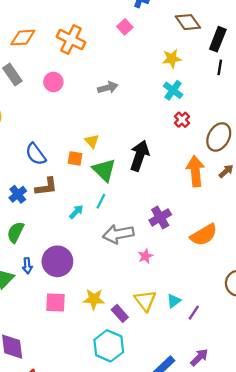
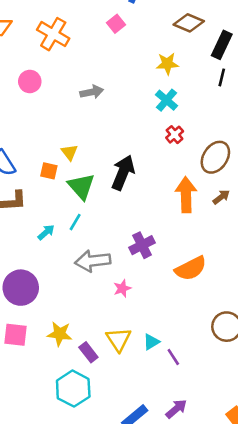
brown diamond: (188, 22) -> (189, 23), turned -35
purple line: (194, 313) -> (173, 357), turned -70

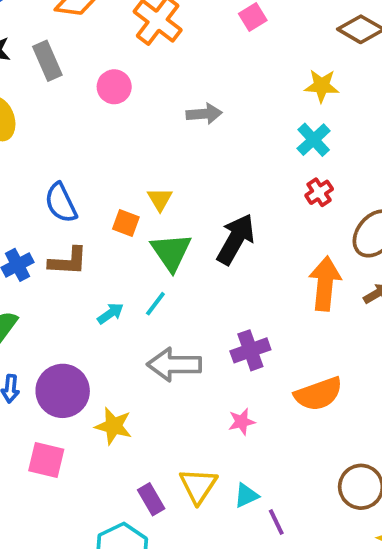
pink star: (122, 288) -> (242, 422), moved
yellow star: (60, 334) -> (114, 426), moved

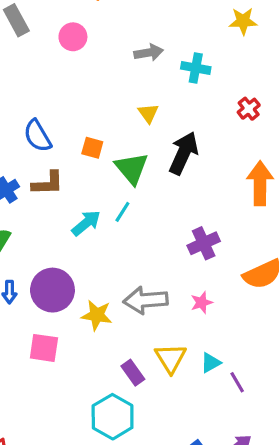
cyan cross: (314, 140) -> (196, 68), moved, turned -32
yellow triangle: (160, 199) -> (148, 113), moved
cyan arrow: (110, 313) -> (86, 223), size x1.4
gray arrow: (174, 365) -> (146, 300), moved

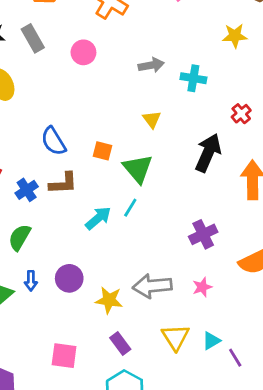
black arrow: (184, 153) -> (208, 153), moved
purple circle: (52, 290) -> (69, 278), size x0.7
pink square: (44, 348) -> (64, 356), moved
purple rectangle: (133, 373) -> (120, 344), moved

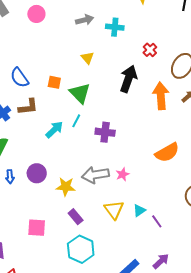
purple cross: (203, 234) -> (105, 132), moved, turned 36
pink star: (202, 287) -> (123, 174), moved

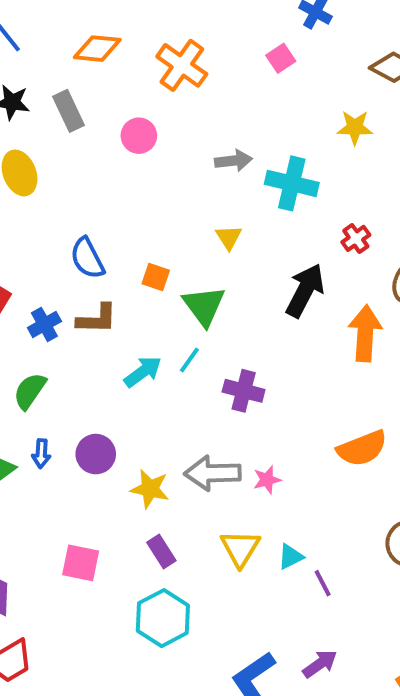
cyan cross: (115, 27) -> (292, 183), size x1.4

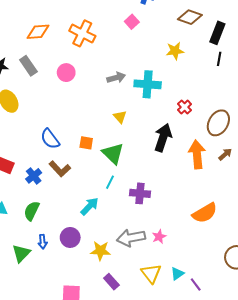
brown L-shape: (97, 319) -> (60, 169), turned 55
cyan arrow: (143, 372) -> (90, 206), moved

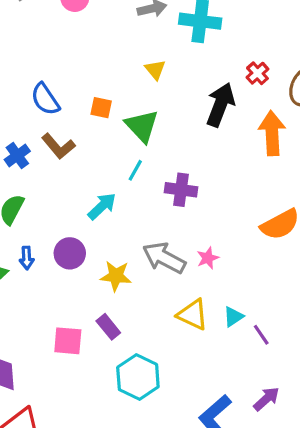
red cross: (185, 107) -> (257, 73), moved
gray arrow: (131, 238) -> (164, 258), turned 36
yellow triangle: (151, 273) -> (193, 315), turned -30
purple rectangle: (111, 282) -> (108, 327), moved

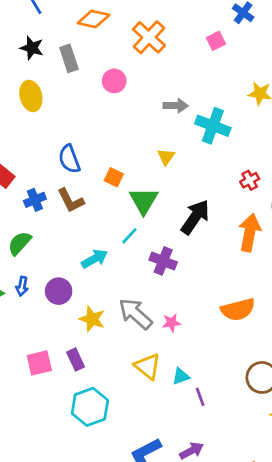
black arrow: (220, 105) -> (195, 217), moved
pink square: (68, 341) -> (39, 363), turned -32

